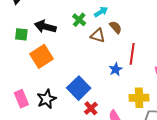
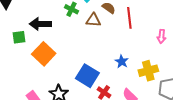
red line: (132, 54) -> (129, 18), moved
blue star: (116, 69) -> (122, 61), moved

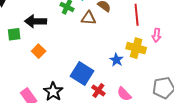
red line: (129, 18) -> (137, 15), moved
orange square: (44, 54) -> (39, 51), size x0.6
yellow cross: (148, 71) -> (136, 48), moved, turned 30

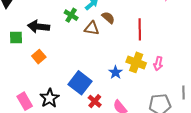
pink arrow: (157, 35) -> (158, 64), moved

